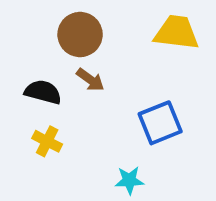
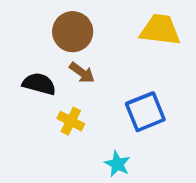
yellow cross: (47, 141) -> (71, 121), moved
cyan star: (129, 180) -> (117, 164), turned 30

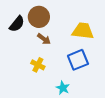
yellow trapezoid: (160, 30) -> (83, 31), moved
black semicircle: (39, 84) -> (17, 24), moved, turned 114

